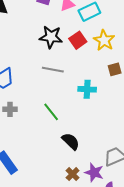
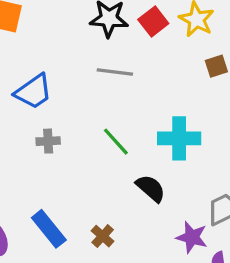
cyan cross: (87, 89) -> (179, 138), moved, size x1.4
brown cross: (73, 174) -> (103, 236), moved

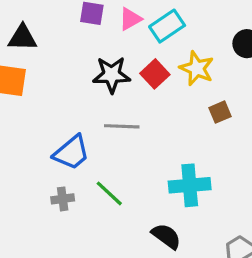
blue trapezoid: (33, 92) -> (72, 153), moved
green line: (116, 142) -> (109, 193), moved

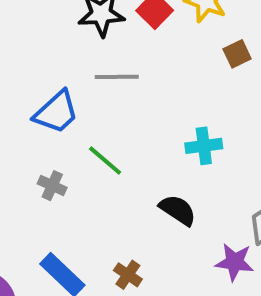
cyan cross: (190, 185) -> (204, 146), size x0.7
gray cross: (63, 199) -> (52, 186), moved, turned 35

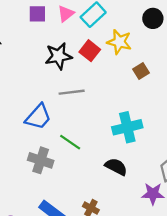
cyan cross: (204, 146) -> (127, 127), size x1.4
gray cross: (52, 186) -> (41, 160), size x1.5

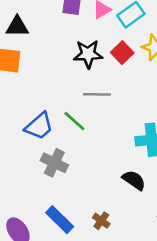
blue trapezoid: (38, 117) -> (39, 126), moved
green line: (70, 142) -> (74, 121), moved

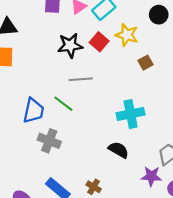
blue trapezoid: (39, 126) -> (34, 111), turned -32

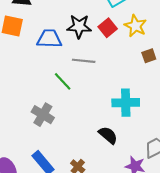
blue trapezoid: (34, 111) -> (49, 39), moved, turned -110

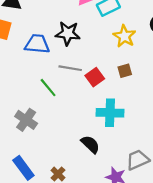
red square: (108, 28) -> (95, 77), moved
brown square: (149, 56) -> (125, 71), moved

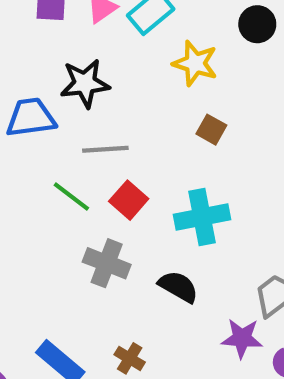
brown square: (125, 71) -> (211, 130), turned -32
red square: (95, 77) -> (129, 200), moved
gray cross: (26, 120) -> (107, 263), moved

